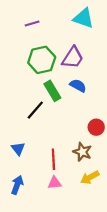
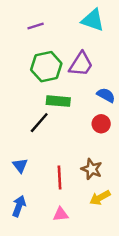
blue semicircle: (78, 86) -> (106, 95), moved
green rectangle: (52, 91) -> (58, 101), turned -54
red circle: (96, 127) -> (101, 124), moved
pink triangle: (55, 183) -> (61, 214), moved

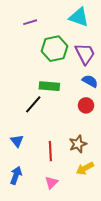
purple trapezoid: (81, 64) -> (85, 54), moved, turned -60
green hexagon: (46, 67) -> (55, 49), moved
brown star: (92, 169) -> (78, 144), turned 30
pink triangle: (61, 214) -> (51, 183), turned -40

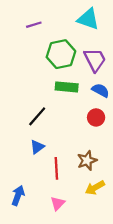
green rectangle: (49, 86) -> (67, 87), moved
blue triangle: (17, 141) -> (37, 147), moved, turned 32

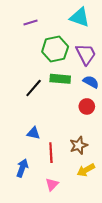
black line: (37, 116) -> (34, 88), moved
blue triangle: (37, 147) -> (34, 133), turned 48
blue arrow: (18, 196) -> (22, 168), moved

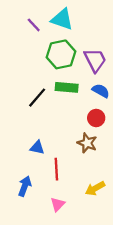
cyan triangle: (80, 17) -> (62, 19), moved
purple line: (30, 22) -> (34, 25), turned 64
brown star: (79, 145) -> (87, 143), moved, turned -30

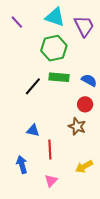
purple line: (34, 25) -> (17, 22), moved
purple trapezoid: (95, 60) -> (84, 26), moved
blue arrow: (25, 186) -> (22, 165), turned -36

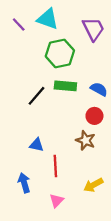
cyan triangle: (55, 17) -> (48, 19), moved

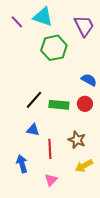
green rectangle: (65, 86) -> (59, 105), moved
black line: (36, 96) -> (34, 100), moved
brown star: (86, 140) -> (77, 140), moved

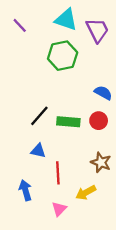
cyan triangle: (43, 17) -> (66, 20), moved
brown star: (77, 140) -> (101, 162), moved
yellow arrow: (84, 166) -> (86, 193), moved

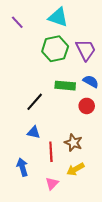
purple trapezoid: (97, 30) -> (86, 50), moved
green rectangle: (68, 122) -> (65, 86), moved
brown star: (101, 162) -> (73, 143), moved

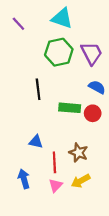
green rectangle: (65, 86) -> (70, 108), moved
black line: (35, 102) -> (38, 89), moved, turned -48
pink triangle: (52, 183) -> (56, 185), moved

